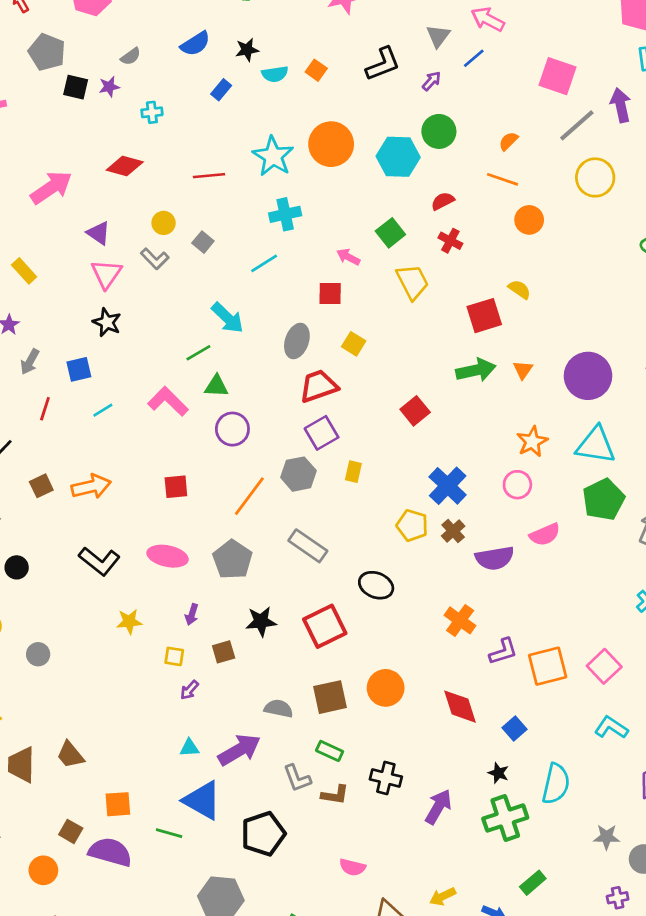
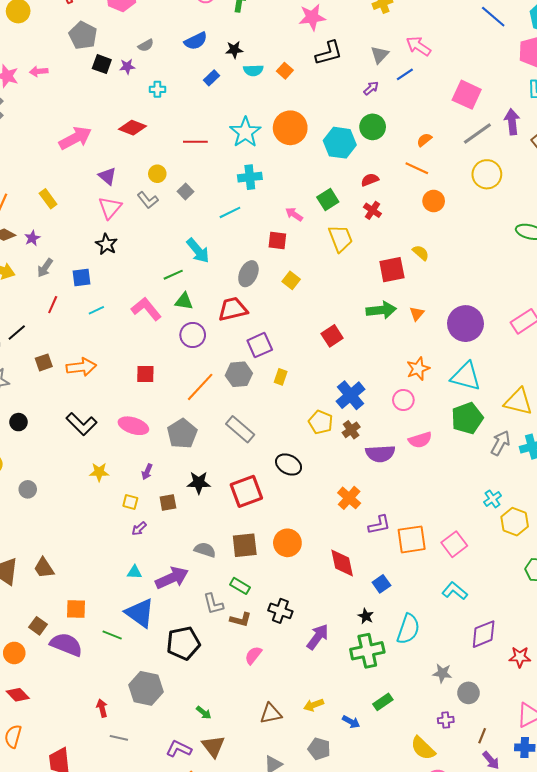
black L-shape: (383, 64) -> (329, 53), moved
red trapezoid: (319, 386) -> (233, 309), moved
pink semicircle: (352, 867) -> (253, 655), moved, turned 108

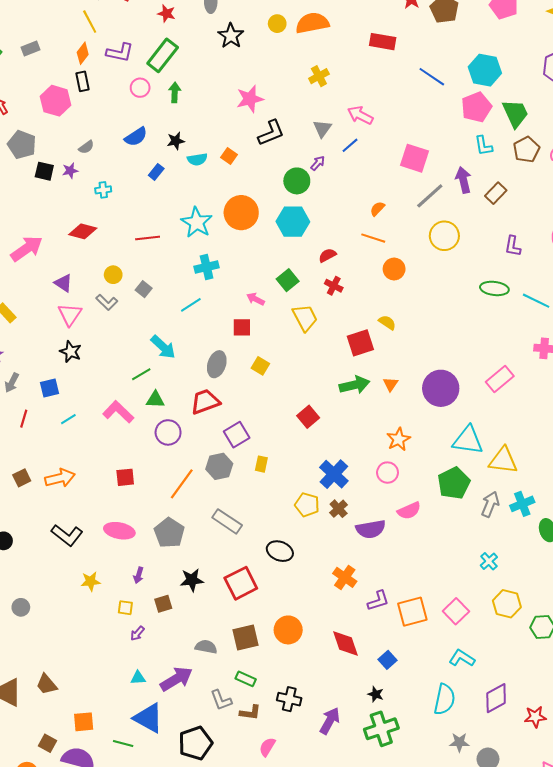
green circle: (373, 127) -> (297, 181), moved
cyan triangle: (466, 376) -> (468, 440), moved
yellow hexagon: (515, 522) -> (507, 604), moved
cyan semicircle: (408, 629) -> (444, 699), moved

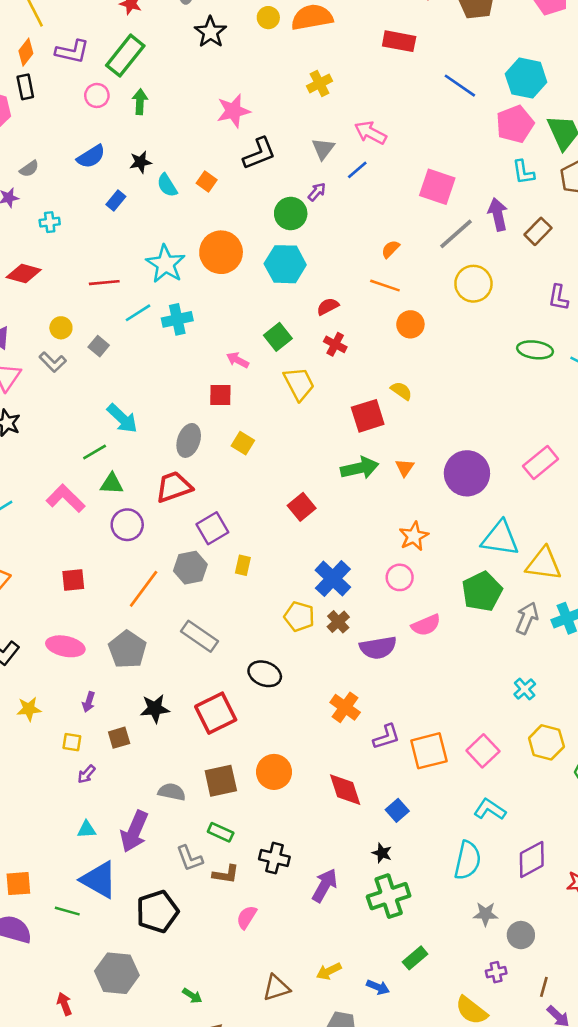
cyan semicircle: (197, 159) -> (167, 185), turned 66
cyan line: (191, 305) -> (138, 313), moved
purple arrow: (176, 679) -> (134, 831), turned 144

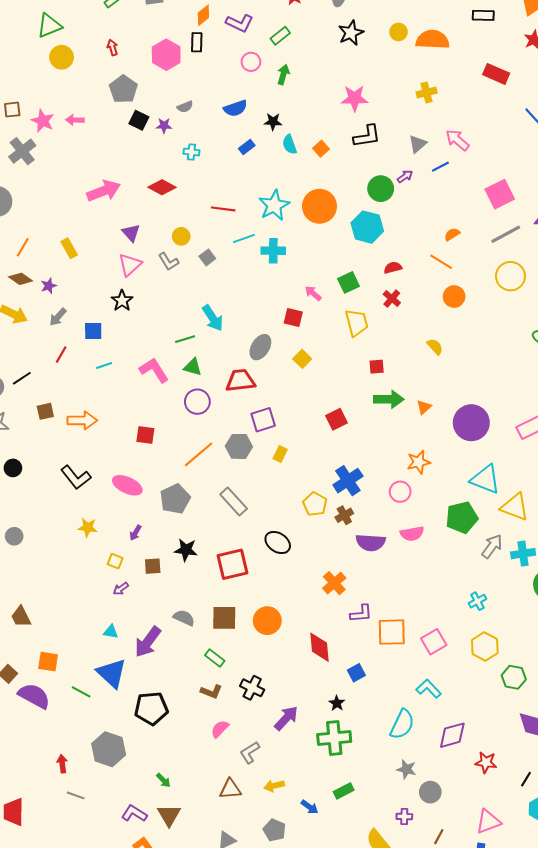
green rectangle: (125, 56) -> (280, 36), size x0.6
pink square: (437, 187) -> (500, 194), turned 32
red square: (368, 416) -> (377, 367), moved, size x0.6
gray L-shape: (190, 858) -> (250, 753), moved, turned 65

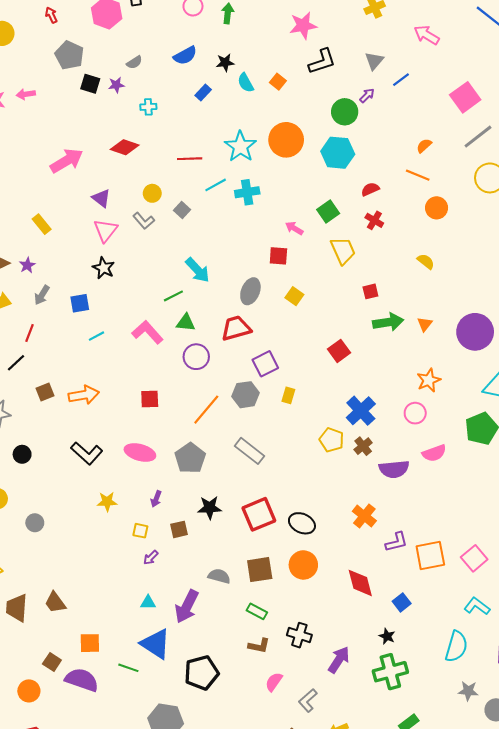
pink arrow: (457, 140) -> (427, 35), moved
red line: (61, 355) -> (30, 333), moved
black ellipse: (278, 543) -> (302, 523), moved

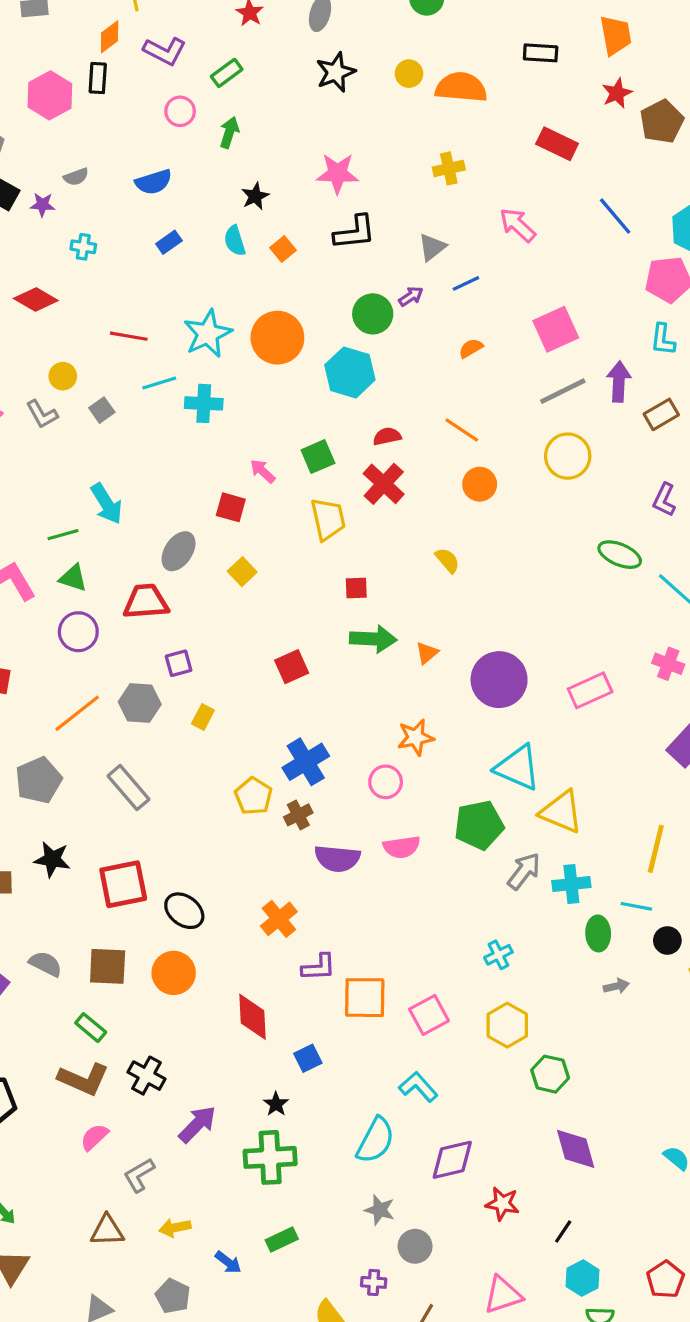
black star: (225, 63) -> (255, 196), moved, turned -30
orange semicircle: (424, 146) -> (471, 348), moved
red cross: (374, 220) -> (384, 484), size x1.5
purple square: (265, 364) -> (179, 663), size x0.7
brown L-shape: (259, 646) -> (83, 1079), size x1.5

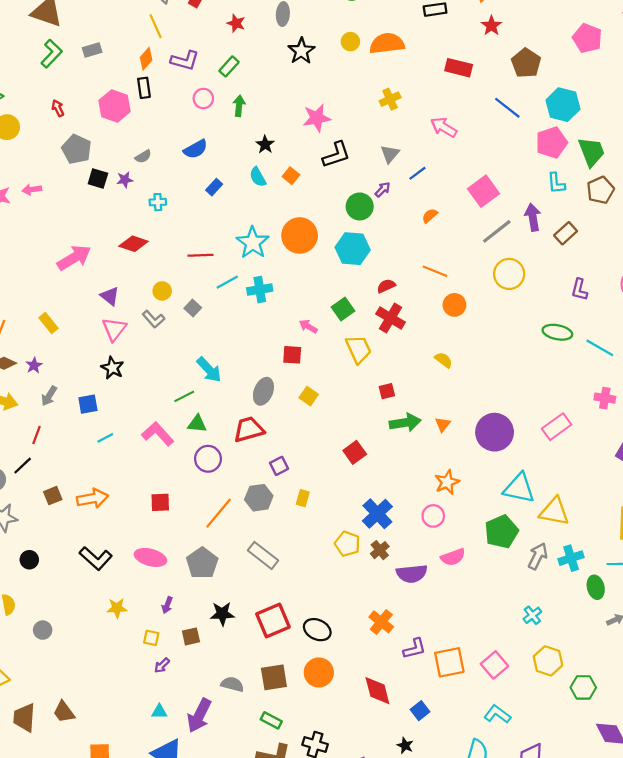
brown pentagon: (662, 122) -> (526, 63), moved

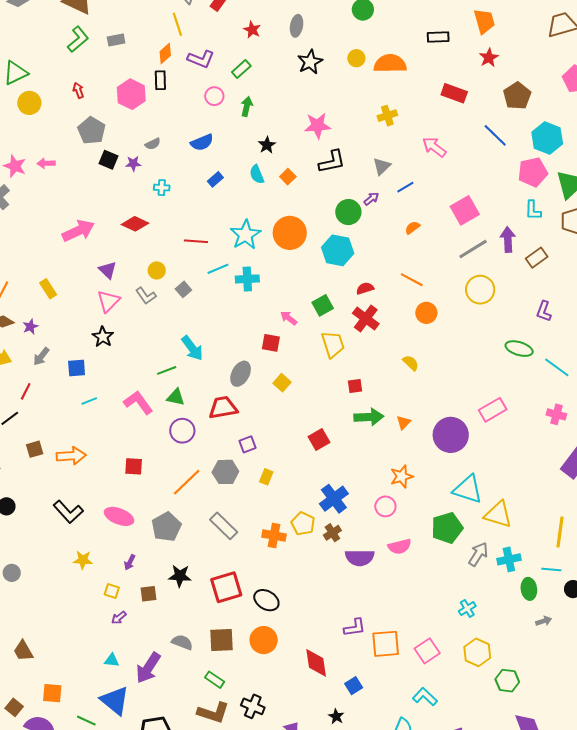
pink rectangle: (557, 427) -> (493, 410), moved
orange cross: (381, 622) -> (274, 536), moved, turned -35

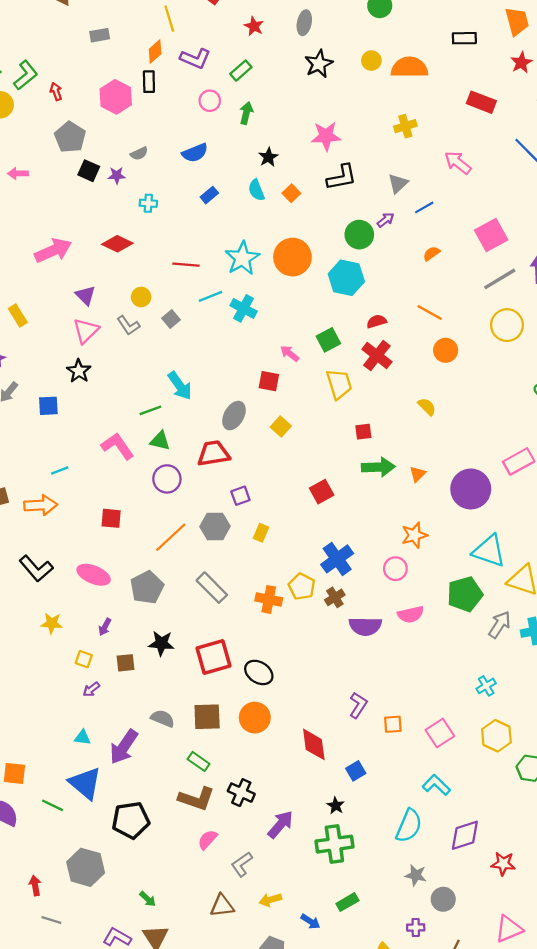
green L-shape: (78, 39) -> (26, 75), moved
cyan cross: (247, 279) -> (244, 308), turned 30
cyan line: (89, 401) -> (60, 470), moved
purple L-shape: (355, 628) -> (358, 705), turned -50
orange square: (386, 644) -> (393, 724), size x0.6

